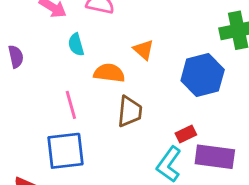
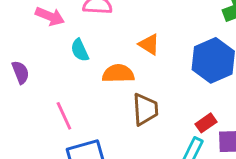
pink line: (71, 105) -> (64, 116), moved

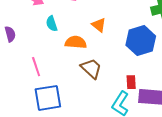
brown trapezoid: (145, 109) -> (91, 68), turned -50
red rectangle: (206, 123) -> (131, 82), turned -64

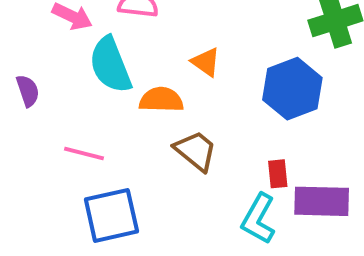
cyan semicircle: (52, 24) -> (110, 65), size x1.8
pink line: (36, 67) -> (84, 153), turned -54

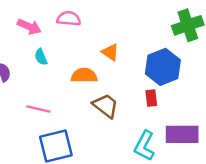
cyan semicircle: (110, 65) -> (41, 57), moved, size x0.5
red rectangle: (278, 174) -> (151, 98), moved

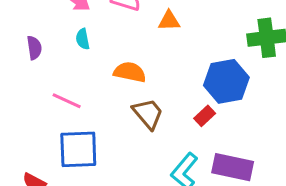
orange triangle: (110, 52) -> (169, 21), moved, turned -48
red rectangle: (151, 98) -> (205, 116), turned 42

